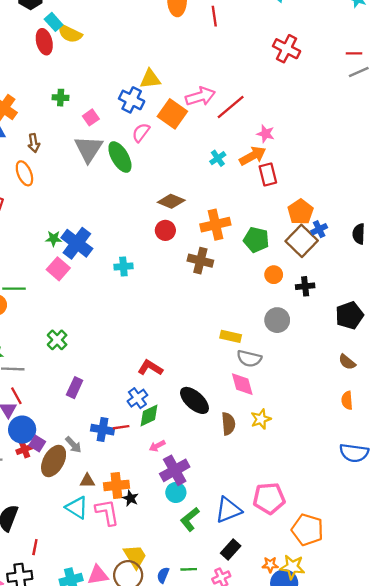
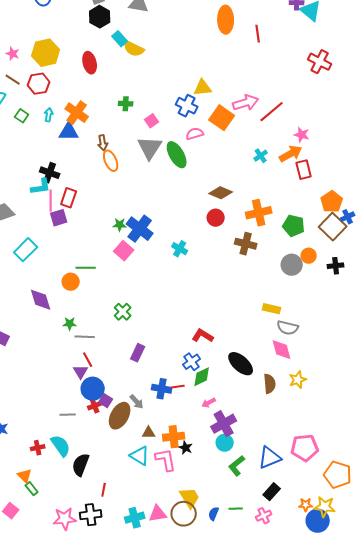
red ellipse: (44, 42) -> (90, 63), moved
pink semicircle: (141, 133) -> (195, 134), turned 36
orange ellipse: (24, 173) -> (111, 161), moved
cyan cross: (123, 266) -> (180, 249), turned 35
gray circle: (277, 320) -> (292, 265), moved

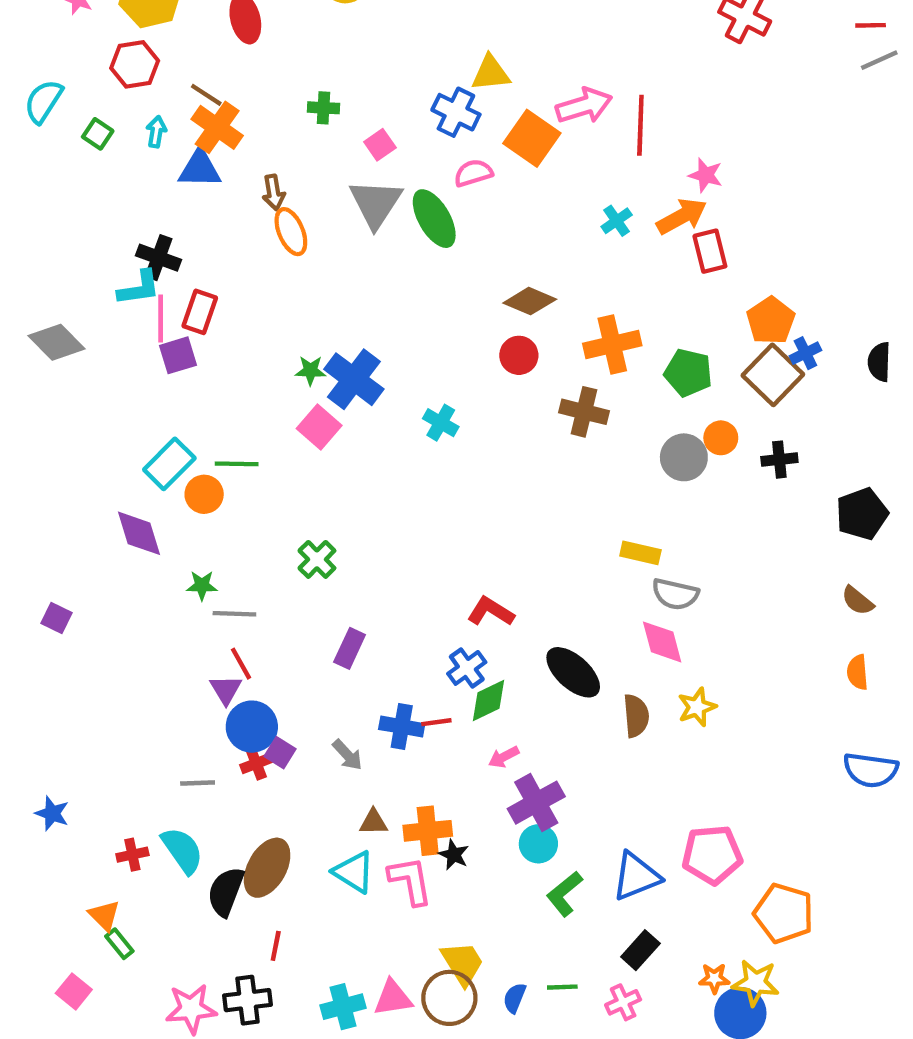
brown line: (13, 80) -> (206, 95), moved
red line: (272, 112) -> (640, 125), turned -48
cyan rectangle: (26, 250) -> (169, 464), moved
brown ellipse: (120, 416) -> (267, 868), moved

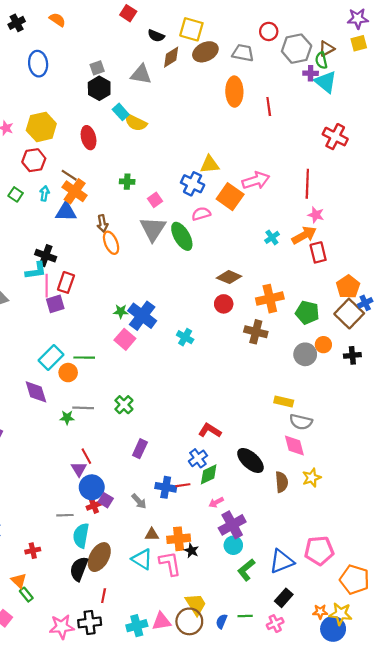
red line: (640, 125) -> (307, 184), moved
gray line: (234, 614) -> (83, 408), moved
cyan semicircle: (182, 850) -> (81, 536), moved, turned -135

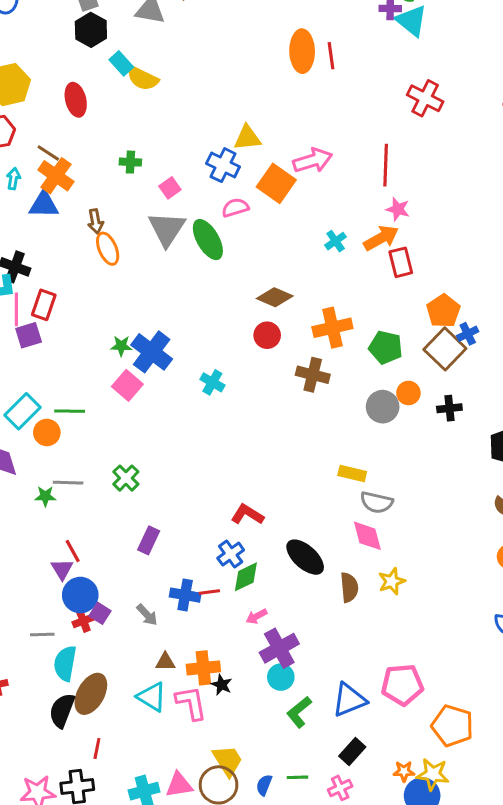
orange ellipse: (234, 92) -> (302, 51), moved

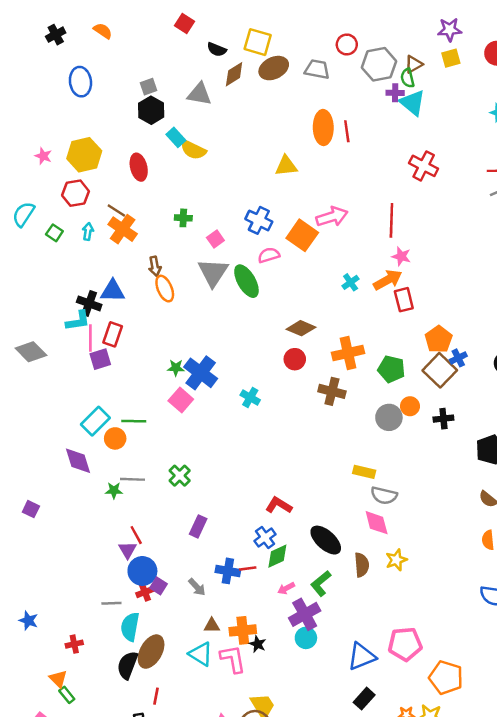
yellow triangle: (247, 138) -> (286, 166), moved
blue triangle: (44, 205) -> (113, 291), moved
green L-shape: (299, 712) -> (321, 583), moved

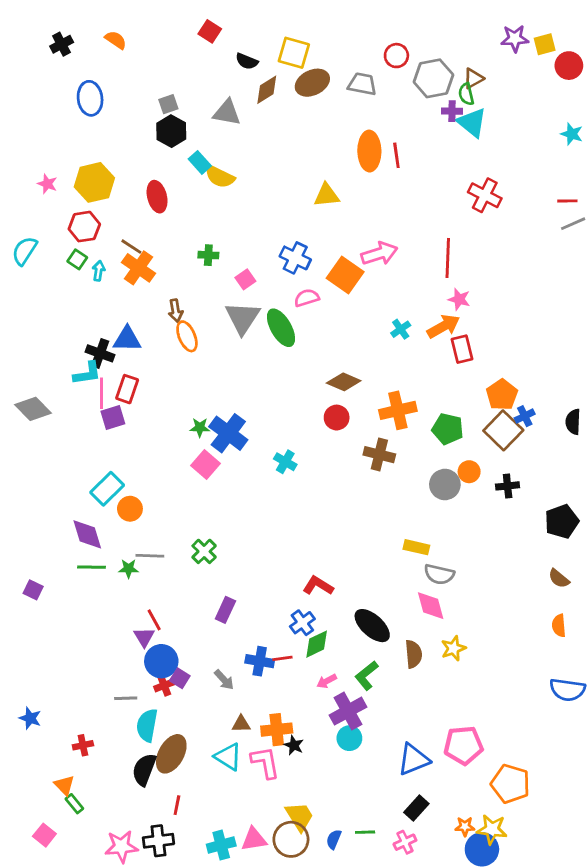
yellow square: (451, 58) -> (545, 44), moved
green square: (54, 233) -> (77, 259), moved
green line: (134, 421) -> (91, 567), moved

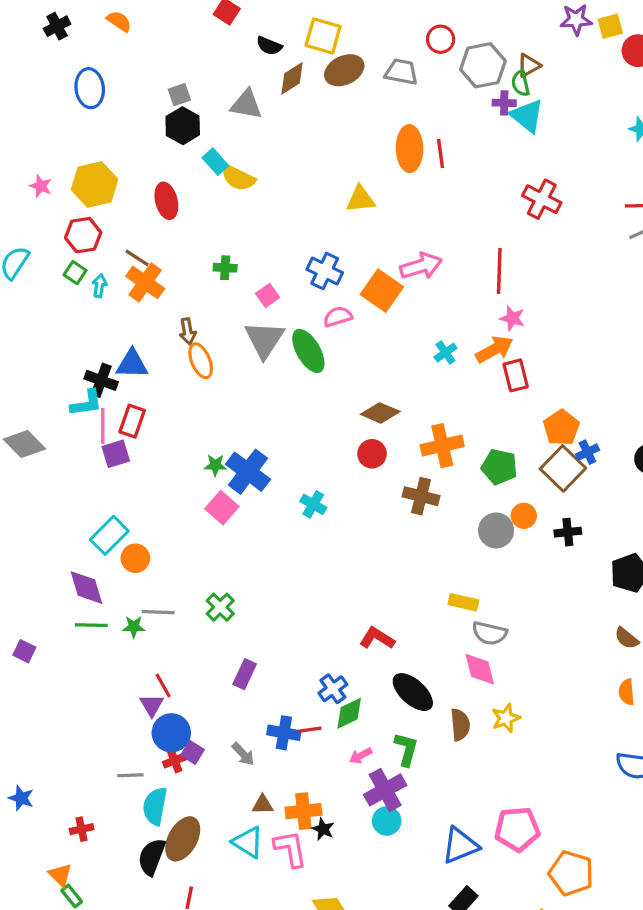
red L-shape: (318, 586) -> (377, 638), moved
green L-shape: (367, 675) -> (406, 749), turned 144

